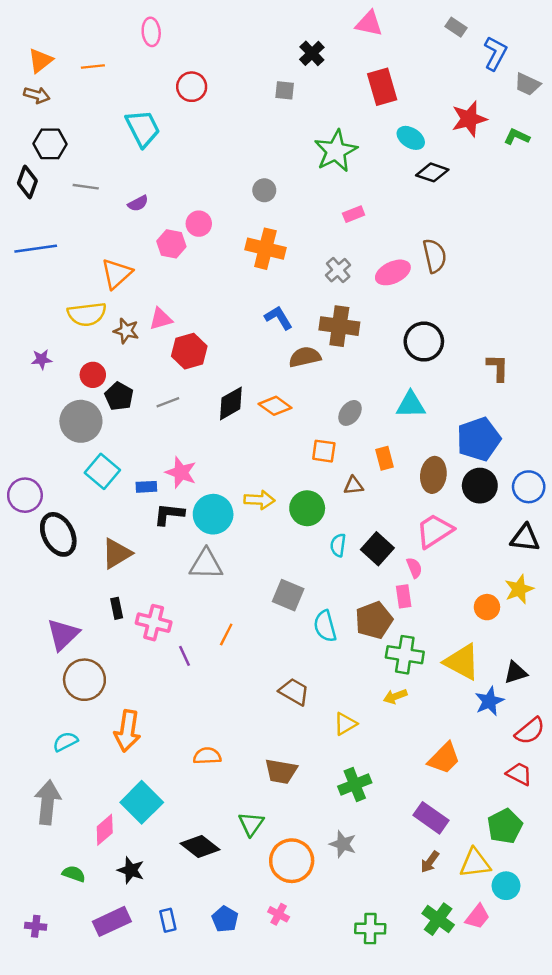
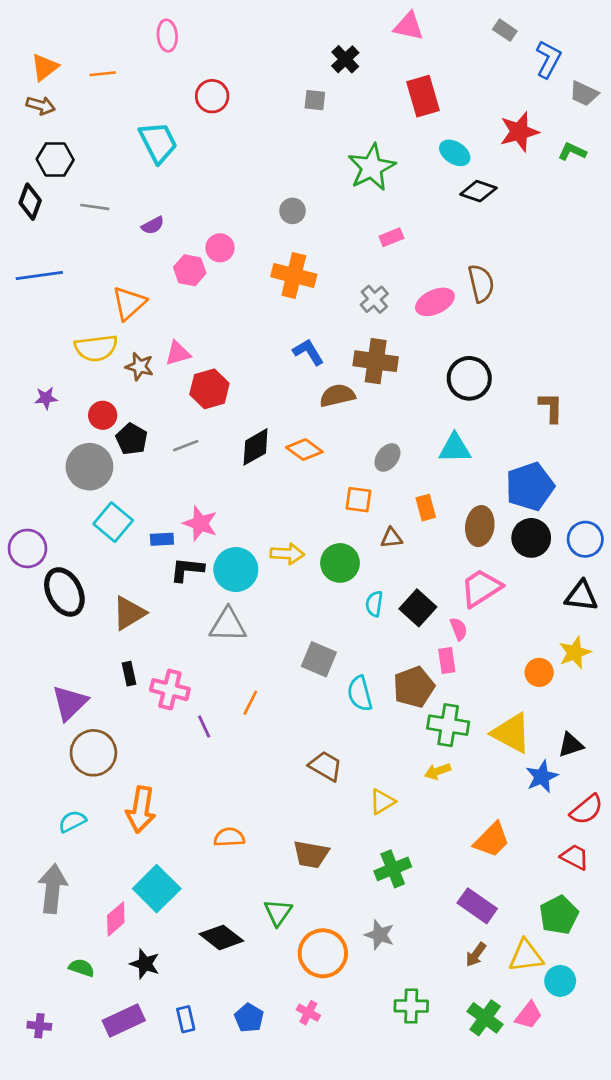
green cross: (370, 929) -> (411, 1006), moved

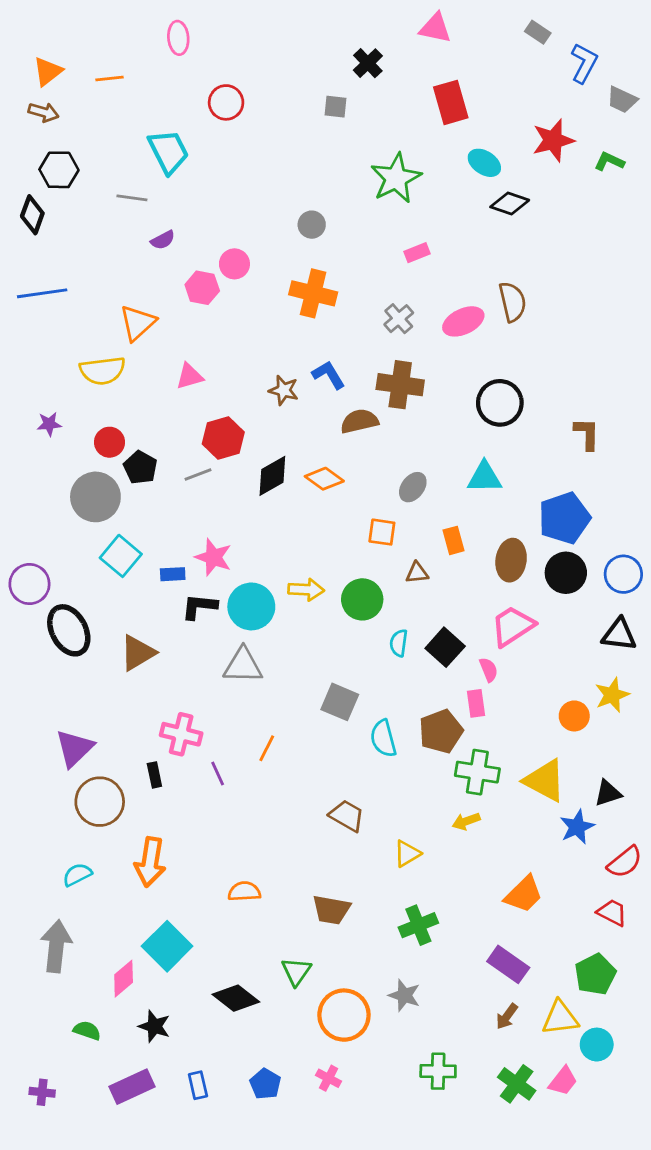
gray line: (95, 207) -> (132, 198), moved
brown star: (140, 366) -> (284, 390), moved
red hexagon: (209, 389) -> (223, 438), moved
black rectangle: (129, 674) -> (154, 775), moved

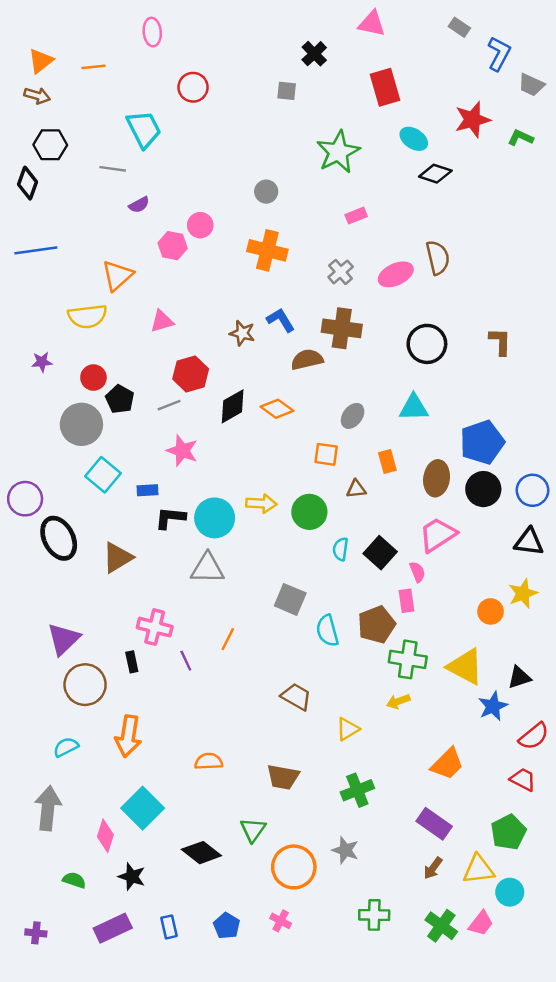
brown L-shape: (587, 434) -> (500, 342), moved
pink star: (213, 557) -> (182, 451), moved
pink diamond: (124, 979) -> (105, 836), turned -32

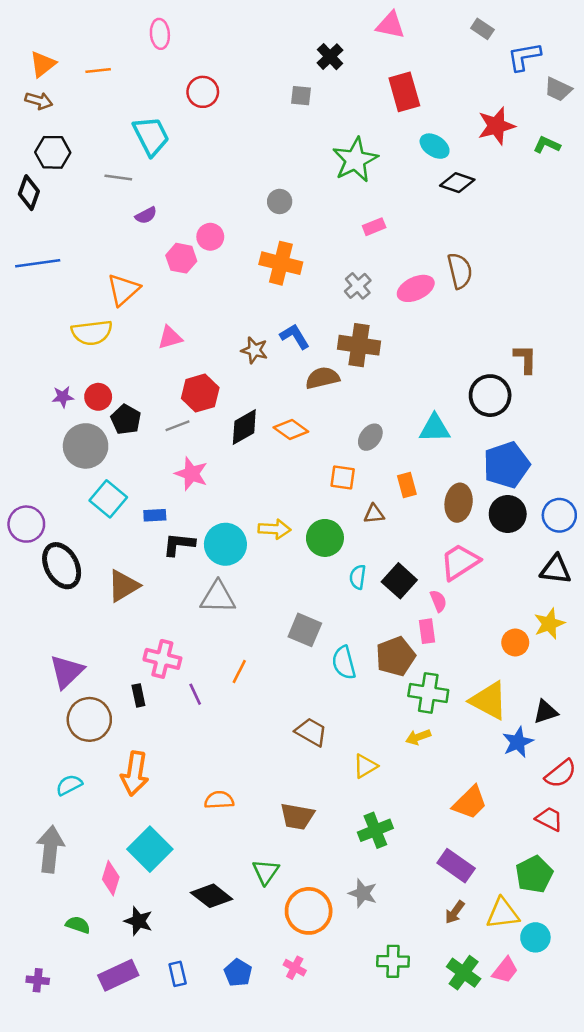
blue L-shape: (499, 54) -> (524, 57), turned -128
black circle: (427, 344) -> (490, 396), moved
purple star: (42, 362) -> (63, 397), moved

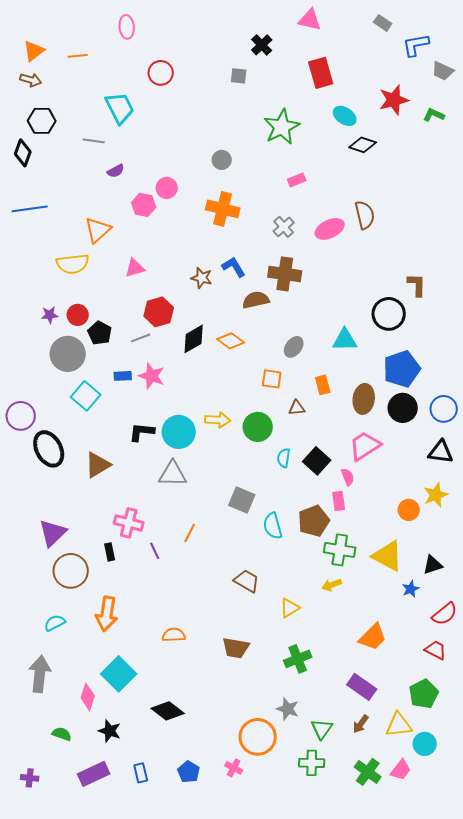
blue rectangle: (155, 515) -> (123, 376), moved
blue star: (518, 742) -> (411, 589), size x0.7
green triangle: (266, 872) -> (322, 729), moved
orange circle: (309, 911) -> (258, 737), moved

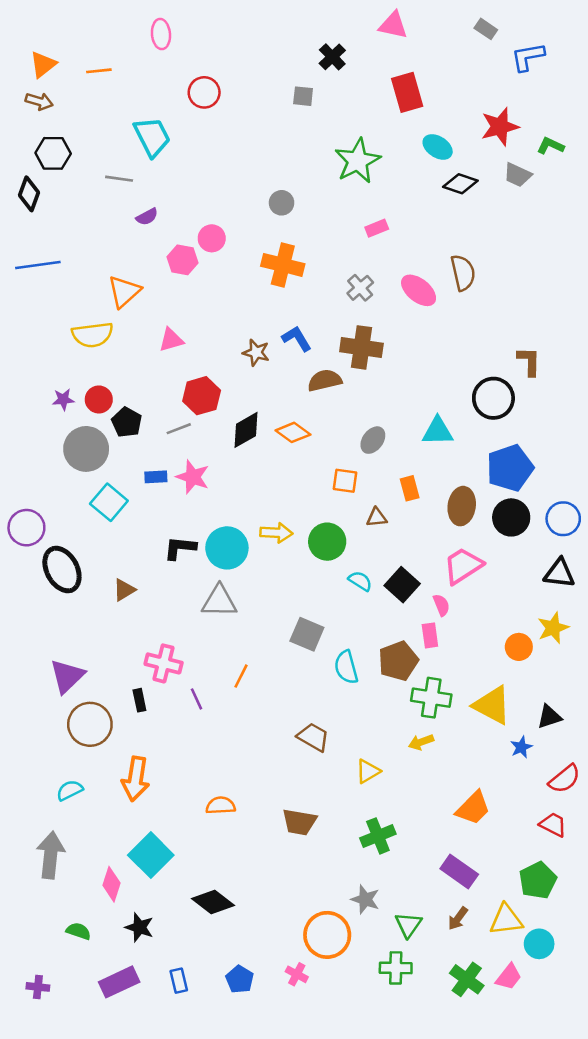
gray trapezoid: (443, 71) -> (518, 175), moved
pink ellipse: (330, 229) -> (419, 290), turned 64
cyan semicircle: (284, 458) -> (360, 581), turned 114
brown triangle: (98, 465) -> (124, 590), size x0.7

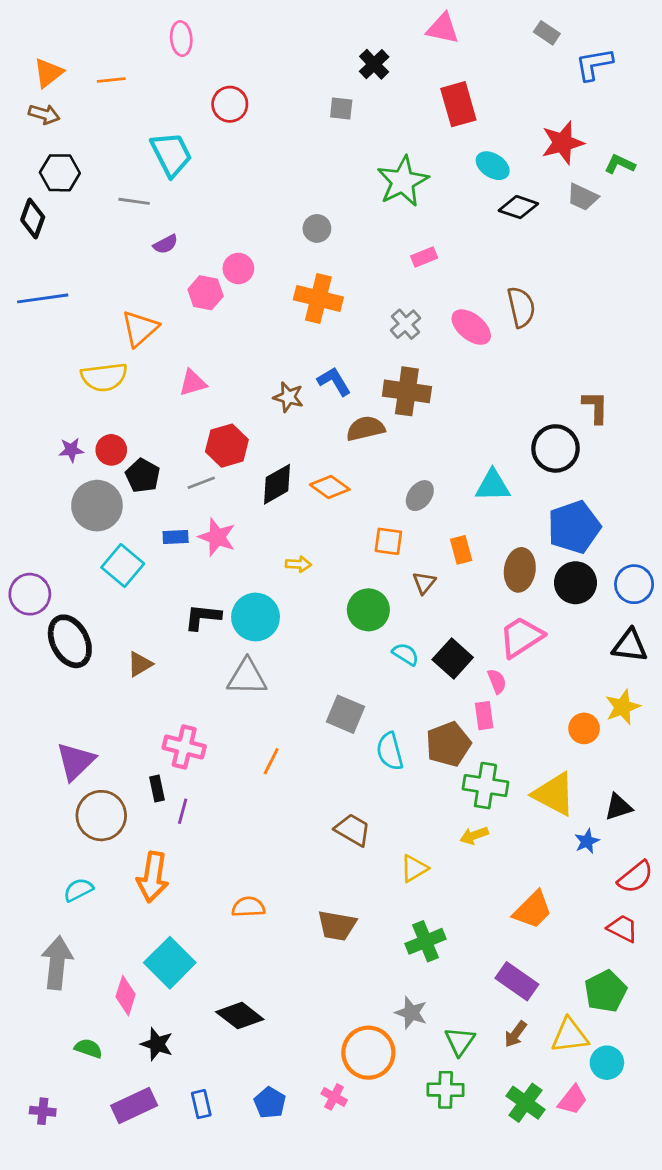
brown triangle: (377, 517) -> (424, 583), turned -45
yellow arrow: (276, 533) -> (298, 564), moved, size x0.7
purple line: (196, 699) -> (183, 811), moved, turned 40

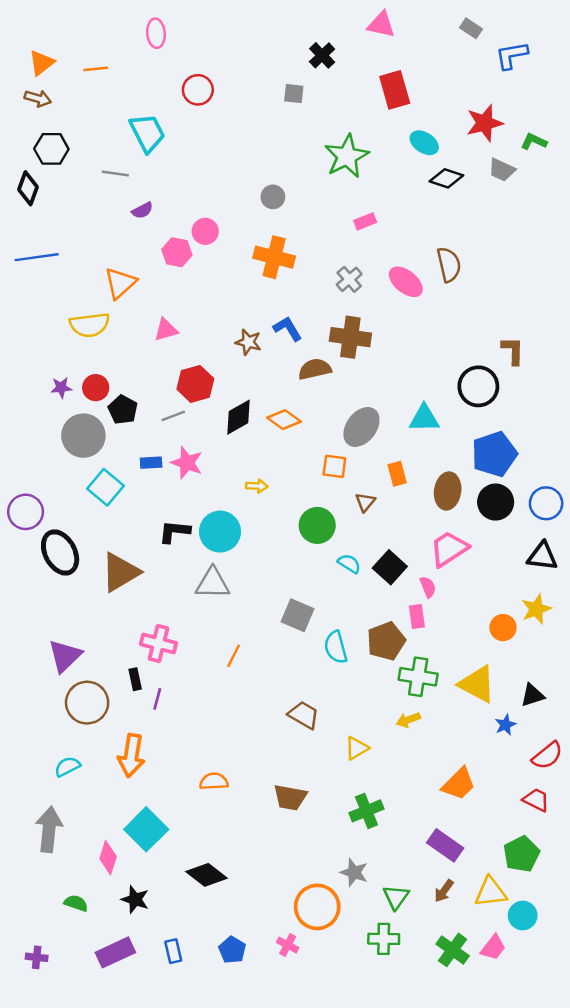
gray ellipse: (420, 496) -> (361, 427), size x1.5
brown triangle: (140, 664) -> (120, 572), size x1.8

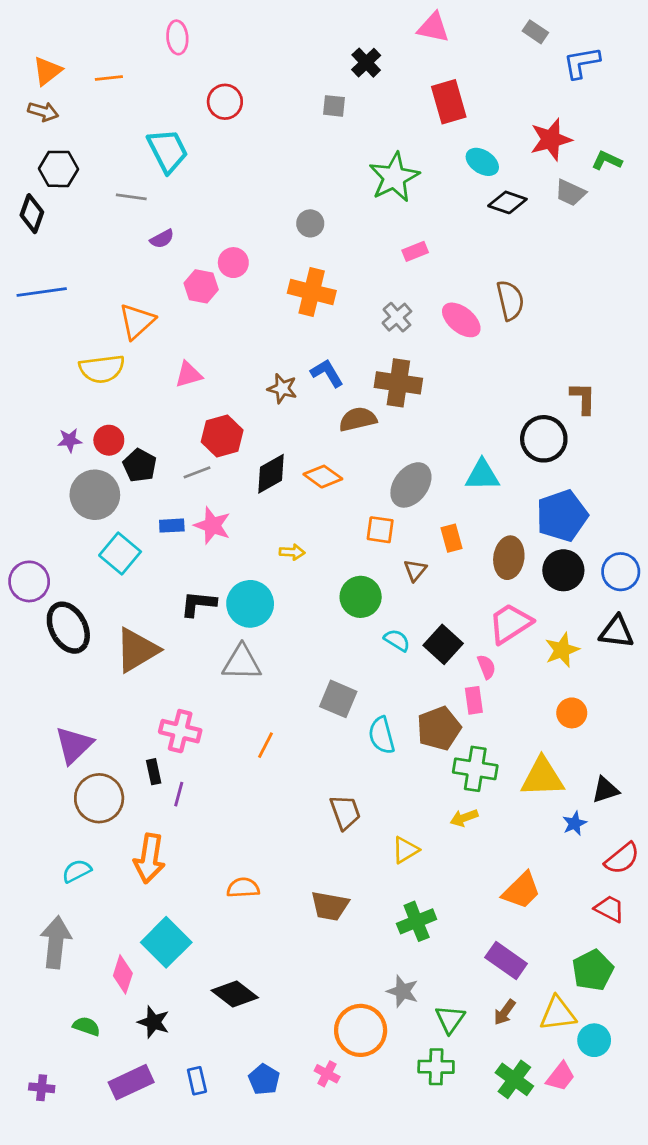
yellow star: (536, 609) -> (562, 650), moved
yellow triangle: (477, 684) -> (542, 777), turned -30
brown trapezoid: (304, 715) -> (345, 812), turned 40

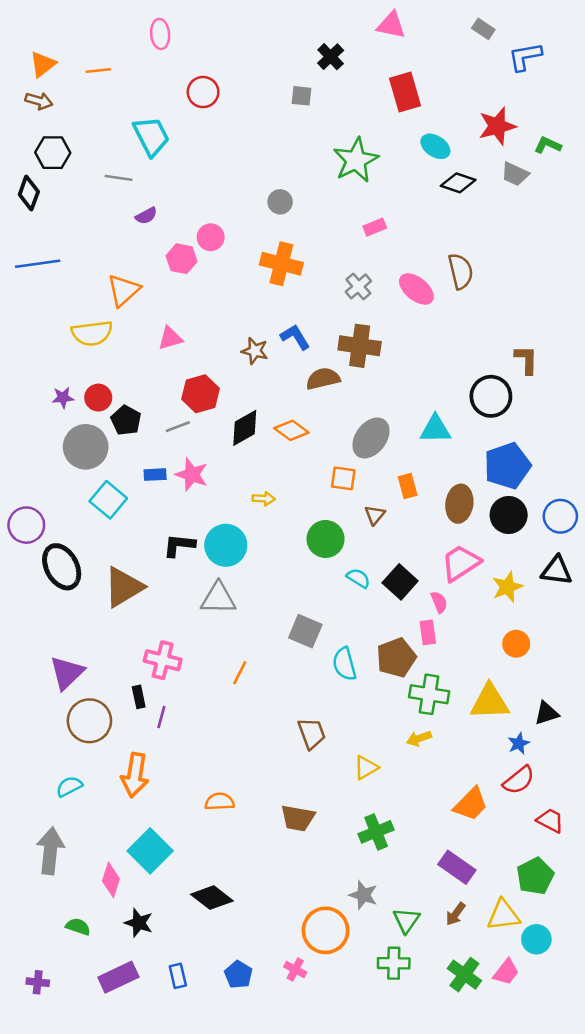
red semicircle: (622, 858) -> (519, 780), moved

